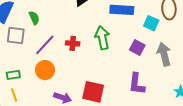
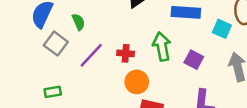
gray square: (16, 36) -> (56, 44), turned 30
purple square: (137, 48) -> (194, 60), moved
orange circle: (45, 70) -> (137, 82), moved

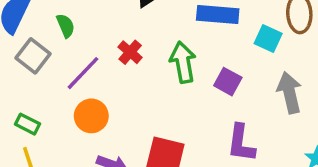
red cross: (126, 53) -> (130, 52), moved, turned 35
orange circle: (137, 82) -> (91, 116), moved
green rectangle: (53, 92) -> (28, 124), turned 35

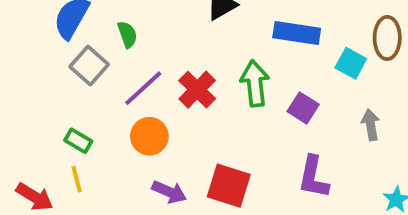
red cross: (130, 52) -> (197, 90), moved, size x1.4
gray arrow: (289, 93) -> (371, 125), size x0.7

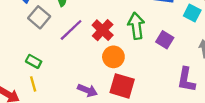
orange circle: (149, 136) -> (113, 57), moved
purple L-shape: (313, 177) -> (186, 80), moved

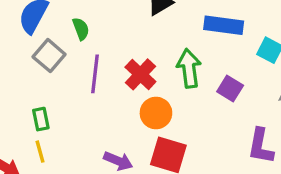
purple line: (71, 30) -> (95, 74), turned -40
green rectangle: (34, 61) -> (41, 119), turned 49

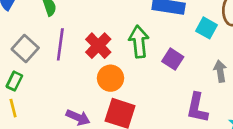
gray square: (49, 56) -> (25, 49), moved
green rectangle: (41, 119) -> (14, 81), turned 36

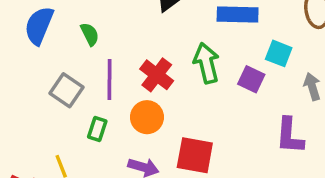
cyan square: (207, 28) -> (279, 53), moved
orange circle: (110, 78) -> (147, 117), moved
green rectangle: (14, 81) -> (97, 129), moved

